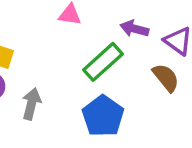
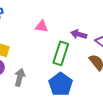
green rectangle: (103, 62) -> (61, 53), turned -30

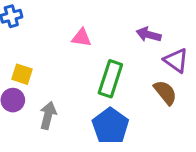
purple arrow: (79, 34) -> (149, 35), moved

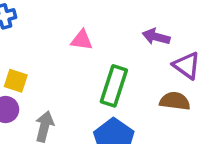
brown semicircle: (165, 92) -> (175, 101), turned -44

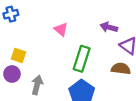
pink triangle: (82, 40) -> (61, 29), turned 32

